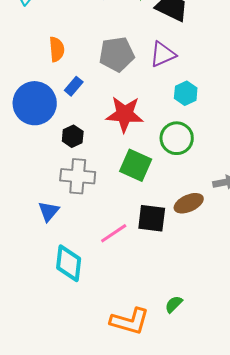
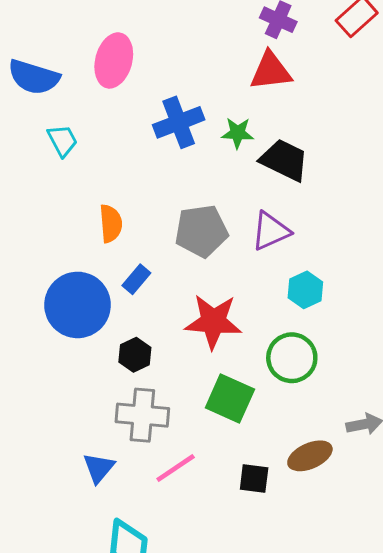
black square: (152, 218) -> (254, 478), size x0.7
pink line: (114, 233) -> (176, 468), moved

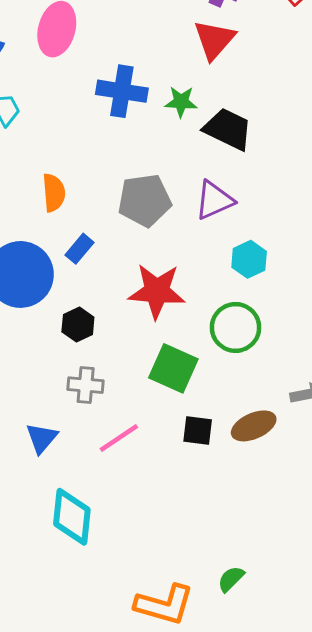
red triangle: (271, 71) -> (214, 40), turned -42
blue cross: (179, 122) -> (122, 91), turned 30
gray cross: (142, 415) -> (86, 385), size x0.7
black square: (254, 478) -> (198, 430), moved

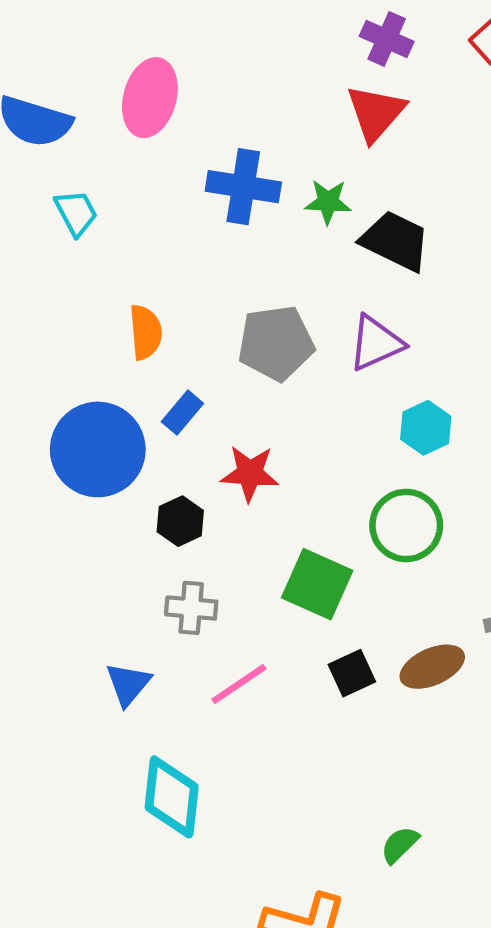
red star: (157, 291) -> (250, 473), moved, size x0.7
black square: (198, 430) -> (352, 673), turned -32
green semicircle: (231, 579) -> (400, 845), moved

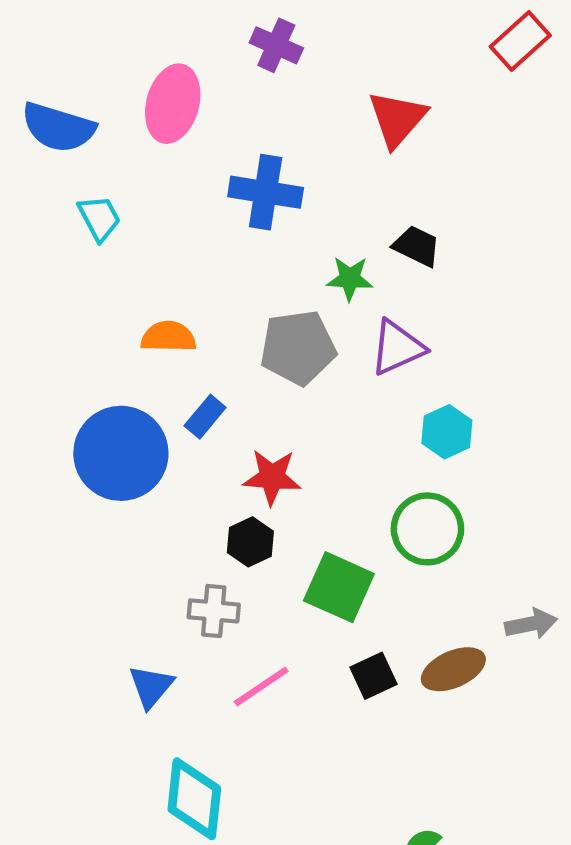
purple cross: (387, 39) -> (276, 45), moved
green star: (328, 202) -> (350, 278), moved
black trapezoid: (395, 241) -> (417, 246), size x0.7
orange semicircle: (146, 332) -> (168, 337), turned -84
black hexagon: (180, 521) -> (250, 542), moved

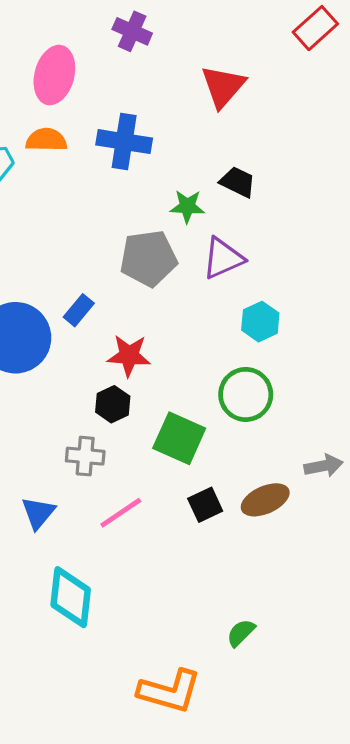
orange semicircle: (168, 337) -> (46, 140), moved

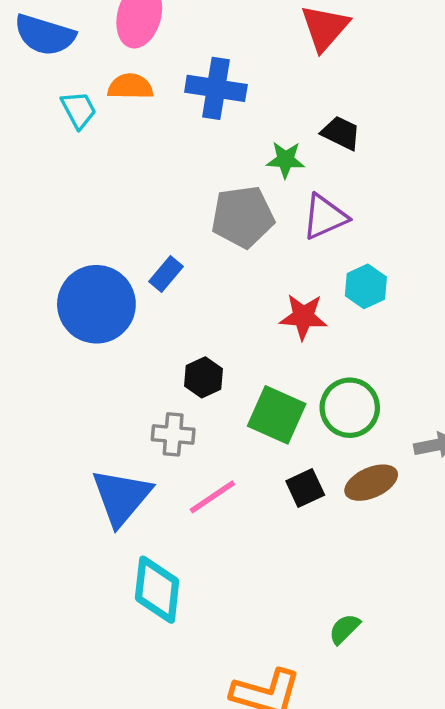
red star: (129, 356) -> (303, 317), moved
green circle: (246, 394) -> (350, 408), moved
blue triangle: (38, 513) -> (121, 497), size x1.6

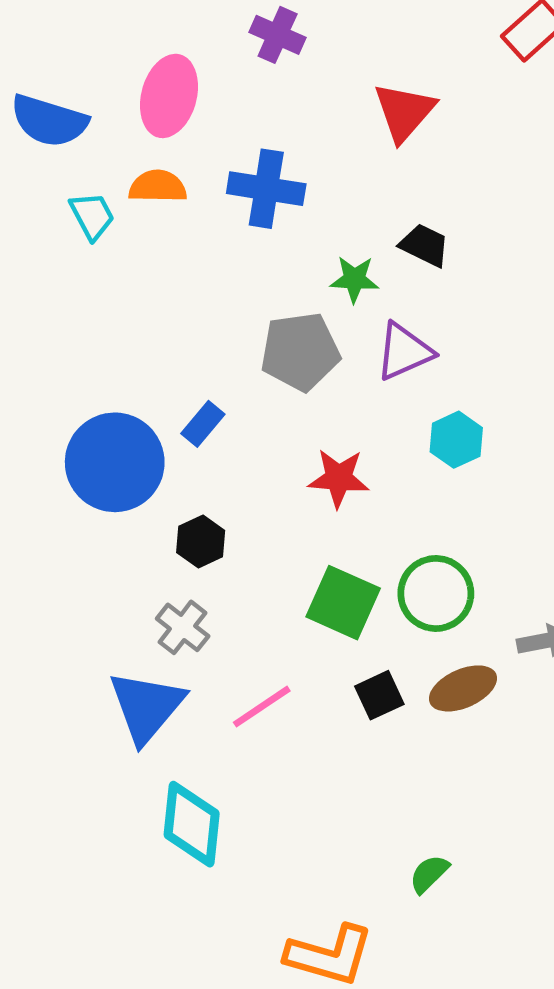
red star: (303, 317) -> (339, 478), moved
black hexagon: (203, 377) -> (201, 541), moved
gray cross: (173, 434) -> (183, 627), moved, turned 33

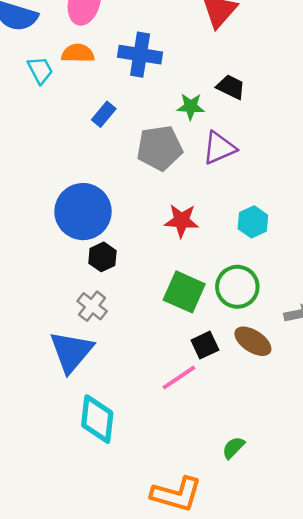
blue rectangle: (203, 424) -> (104, 114), moved
cyan hexagon: (456, 440) -> (253, 222), moved
blue circle: (115, 462) -> (83, 212), moved
brown ellipse: (463, 688) -> (253, 341), turned 57
pink line: (262, 707) -> (179, 378), moved

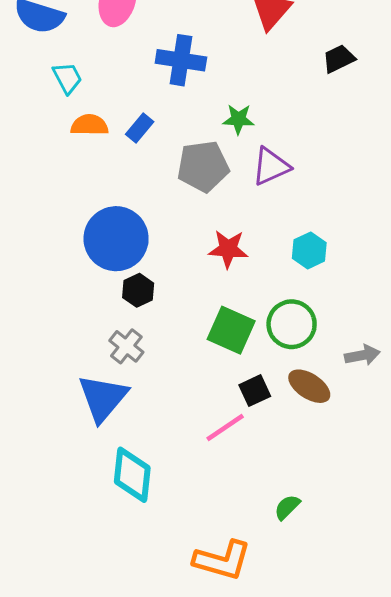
orange semicircle: (78, 53) -> (89, 125), moved
black trapezoid: (231, 87) -> (339, 59), moved, turned -52

